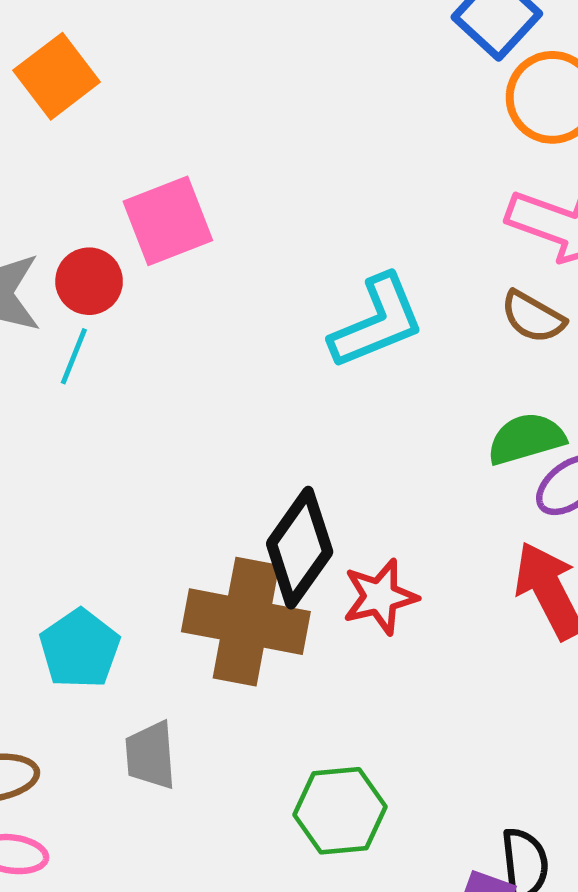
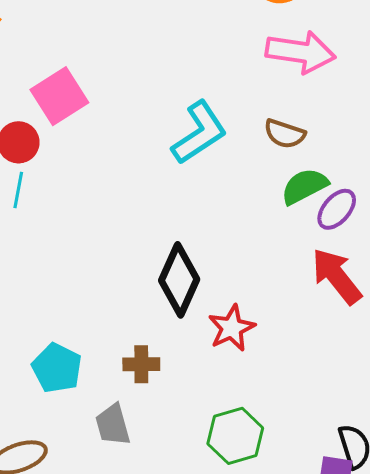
brown semicircle: (533, 317) -> (285, 134), moved
red star: (380, 597) -> (232, 328), moved
brown cross: (246, 622) -> (141, 364), moved, size x0.5

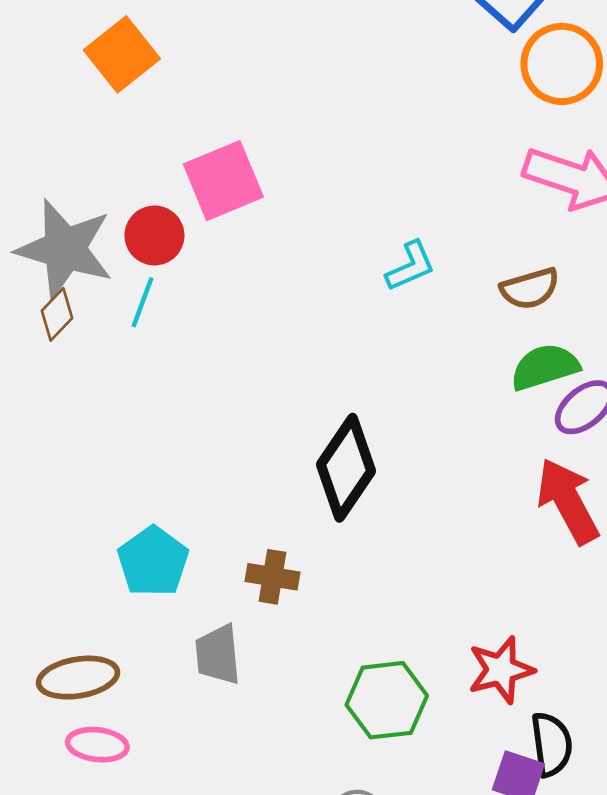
cyan L-shape: (199, 133) -> (410, 266), size x0.6
brown semicircle: (285, 134) -> (530, 289), turned -45
red star: (232, 328) -> (501, 670), moved

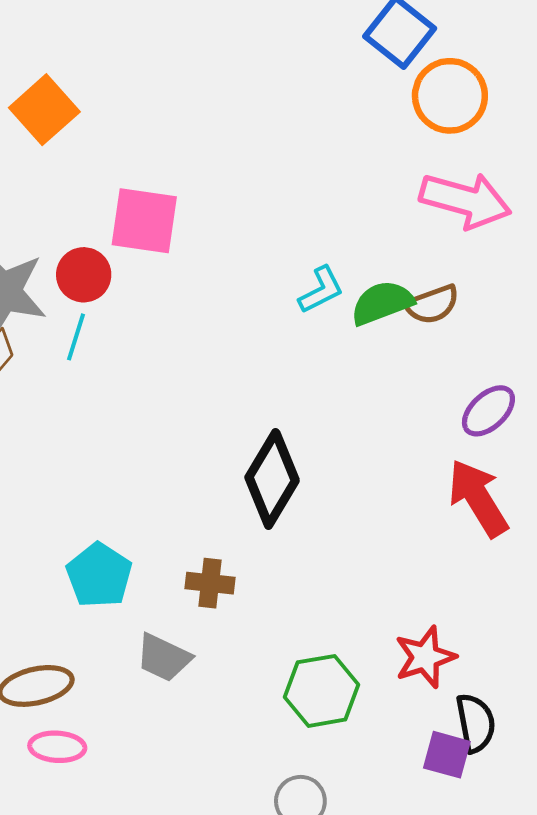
pink square: (223, 181) -> (144, 221), turned 34
green semicircle: (545, 367) -> (382, 303), moved
gray trapezoid: (218, 655) -> (164, 658), turned -56

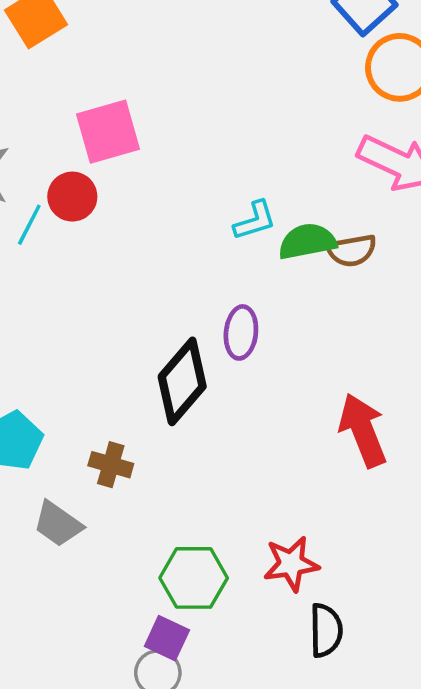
pink square: (144, 221) -> (108, 132), turned -34
red circle: (84, 275) -> (72, 197), moved
purple ellipse: (488, 411) -> (241, 332), moved, turned -51
purple square: (447, 755) -> (167, 638), moved

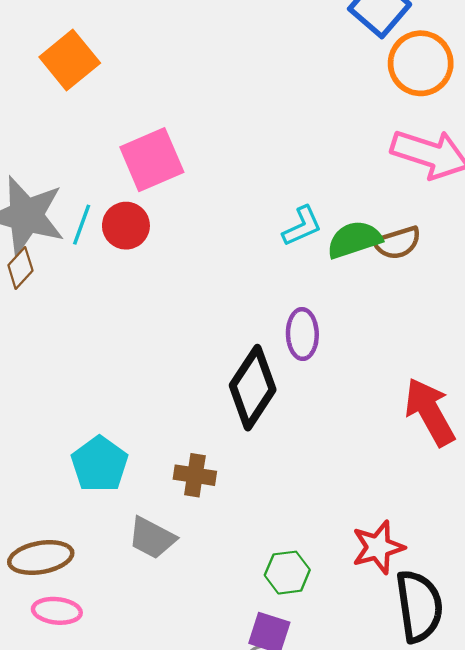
cyan line: (29, 225) -> (82, 225), moved
green hexagon: (194, 578) -> (287, 573), size x0.7
black semicircle: (326, 630) -> (419, 606), size x1.4

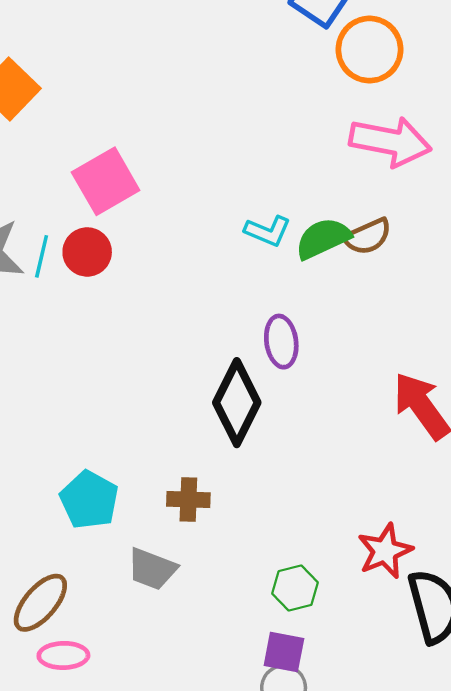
cyan L-shape: (302, 226) -> (268, 231), turned 54
brown ellipse: (41, 558) -> (40, 603), turned -32

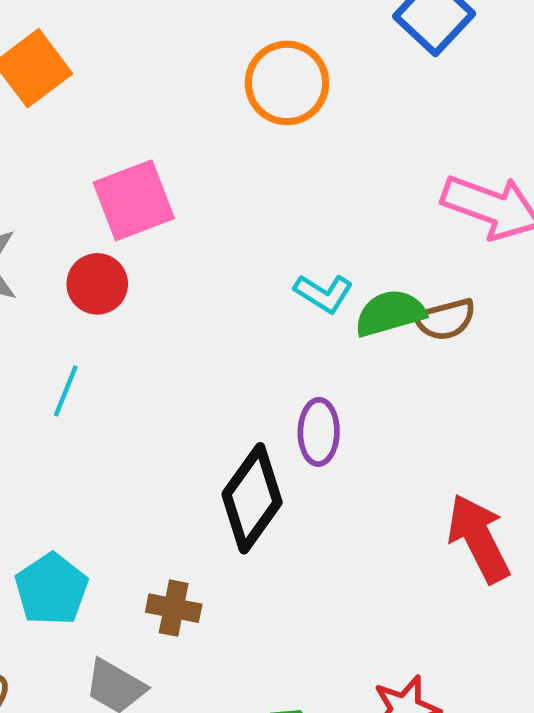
orange circle: (369, 50) -> (287, 83), moved
cyan line: (42, 256) -> (66, 391), moved

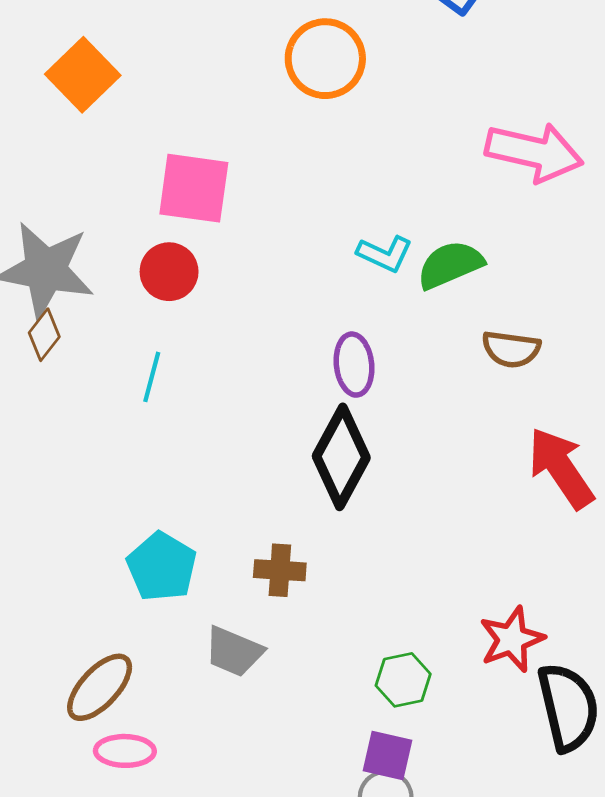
pink square: (134, 200) -> (194, 188), turned 36
brown semicircle: (445, 319) -> (511, 349), moved, turned 30
purple ellipse: (319, 432) -> (354, 365), moved

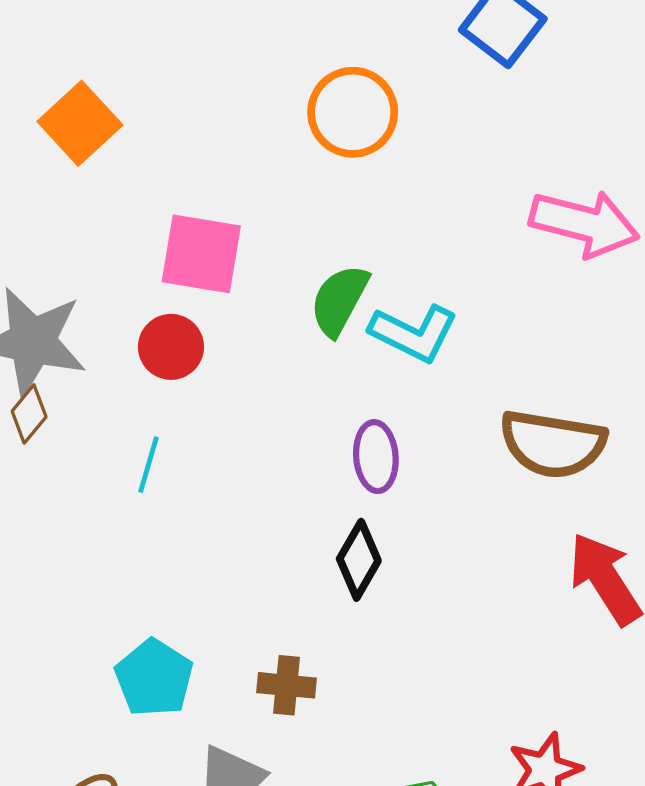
cyan L-shape: (385, 254) -> (414, 333), size x1.4
green semicircle: (450, 265) -> (339, 300), moved, turned -40
brown semicircle: (511, 349) -> (553, 444), size x1.6
black diamond: (341, 457) -> (359, 560), size x0.7

